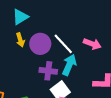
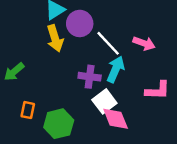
yellow arrow: (20, 40) -> (55, 38), size x1.5
purple circle: (40, 44) -> (80, 23), moved

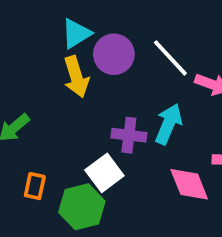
white line: (108, 43) -> (170, 58), moved
white square: (104, 101) -> (104, 173), moved
pink diamond: (116, 119) -> (189, 184), moved

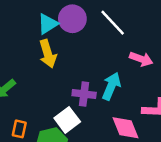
purple circle: (114, 54) -> (72, 19), moved
white line: (170, 58) -> (113, 23), moved

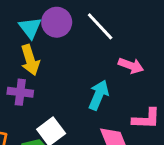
cyan triangle: (48, 24) -> (30, 28), turned -35
purple cross: (84, 94) -> (20, 92), moved

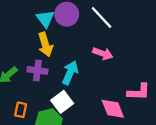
pink arrow: (131, 66) -> (103, 54), moved
cyan arrow: (99, 95) -> (70, 73), moved

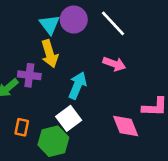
purple cross: (37, 70) -> (29, 75), moved

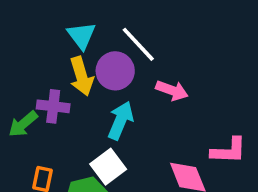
purple circle: (74, 20) -> (115, 71), moved
white line: (113, 23) -> (138, 44), moved

